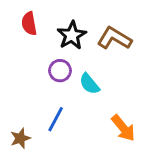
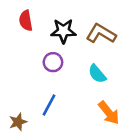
black star: (72, 35) -> (63, 31), turned 30
cyan semicircle: (89, 84) -> (97, 74), moved

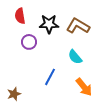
purple circle: (53, 62) -> (29, 42), moved
blue line: (49, 105) -> (50, 77), moved

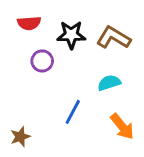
red semicircle: (20, 16) -> (29, 23), turned -84
cyan semicircle: (75, 57) -> (109, 83), turned 112

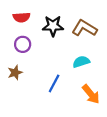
purple circle: (42, 61) -> (23, 44), moved
brown star: (20, 137) -> (15, 73), moved

